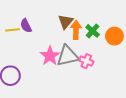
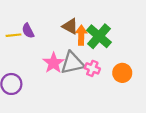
brown triangle: (66, 22) -> (70, 26), turned -42
green cross: (93, 31) -> (99, 36), size x1.6
orange circle: (114, 36) -> (122, 73), moved

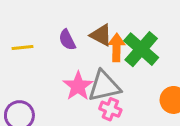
purple semicircle: (28, 31) -> (67, 40), moved
pink cross: (92, 68) -> (110, 109), moved

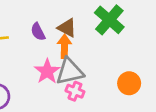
orange arrow: (117, 48) -> (64, 46), moved
green cross: (141, 49) -> (109, 20), moved

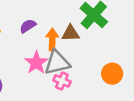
brown triangle: (67, 28) -> (71, 33), moved, turned -30
purple semicircle: (38, 32) -> (28, 26), turned 84

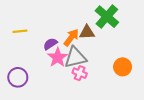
purple semicircle: (28, 26) -> (50, 44), moved
orange arrow: (52, 39) -> (71, 38), turned 36

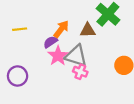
orange arrow: (71, 38) -> (61, 29), moved
gray triangle: (75, 57) -> (76, 56), turned 30

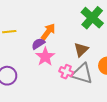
brown triangle: (88, 30) -> (81, 50), moved, turned -42
gray triangle: (76, 56) -> (82, 74), moved

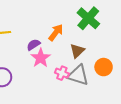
orange arrow: (48, 32) -> (56, 33), moved

